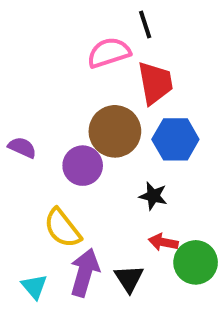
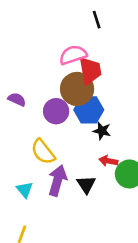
pink semicircle: (109, 53) -> (73, 55), moved
red trapezoid: (155, 83) -> (90, 71), moved
blue hexagon: (175, 139) -> (89, 110), moved

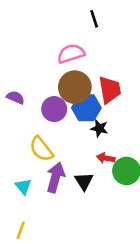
red trapezoid: (90, 71) -> (110, 90), moved

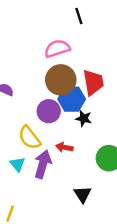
purple circle: (54, 109) -> (49, 111), moved
red arrow: (106, 158) -> (64, 147), moved
black triangle: (84, 181) -> (82, 194), moved
cyan triangle: (23, 186) -> (17, 164), moved

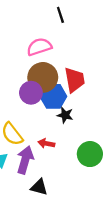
purple circle: (49, 111) -> (31, 93), moved
black triangle: (82, 194) -> (39, 187), moved, turned -42

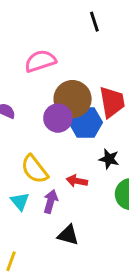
pink semicircle: (39, 47) -> (40, 61), moved
black star: (65, 115) -> (109, 159), moved
purple arrow: (25, 160) -> (51, 201), size x0.7

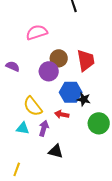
brown circle: (73, 99) -> (59, 58), size x0.7
blue hexagon: (86, 122) -> (71, 92), moved
cyan triangle: (20, 201) -> (23, 128), turned -40

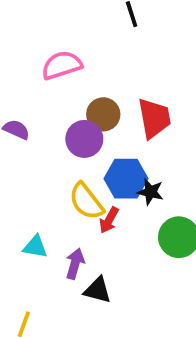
yellow semicircle: (33, 106) -> (86, 201), moved
red arrow: (62, 114) -> (109, 220), turned -72
purple arrow: (44, 128) -> (75, 264), moved

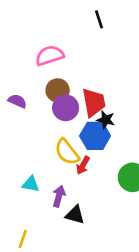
brown circle: (103, 114) -> (58, 90), moved
red trapezoid: (154, 118) -> (94, 102), moved
black star: (151, 192) -> (106, 120), moved

